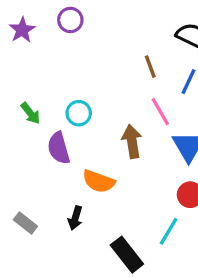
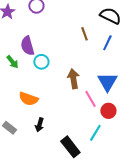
pink line: (160, 111) -> (90, 99), moved
purple semicircle: (59, 148) -> (27, 46), moved
orange semicircle: (99, 181) -> (28, 99), moved

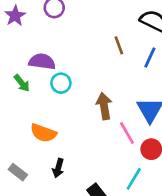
purple semicircle: (27, 46) -> (42, 62), turned 114

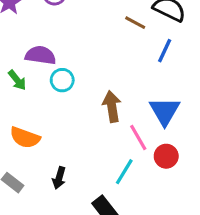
brown line: (119, 45) -> (135, 23), moved, turned -42
orange semicircle: (43, 133) -> (25, 138), moved
cyan line: (134, 179) -> (124, 172), moved

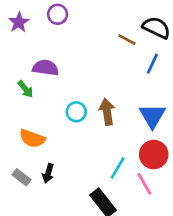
cyan circle: (62, 80) -> (76, 112), moved
pink line: (138, 138) -> (144, 184), moved
red circle: (166, 156) -> (154, 155), size x1.4
black arrow: (59, 178) -> (48, 173), moved

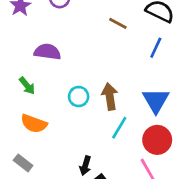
brown line: (127, 40) -> (118, 23), moved
green arrow: (25, 89) -> (27, 86), moved
cyan line: (118, 168) -> (119, 128), moved
black arrow: (48, 173) -> (85, 166), moved

